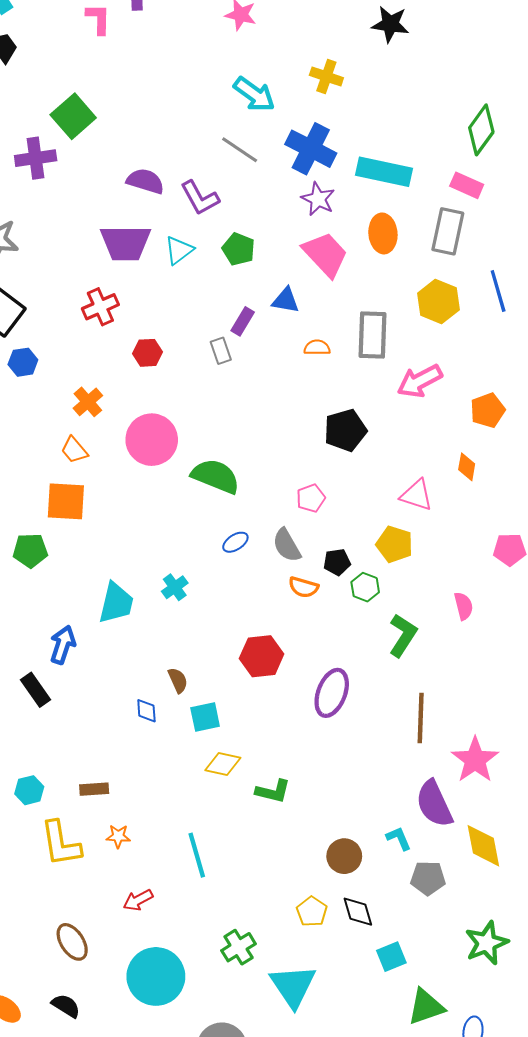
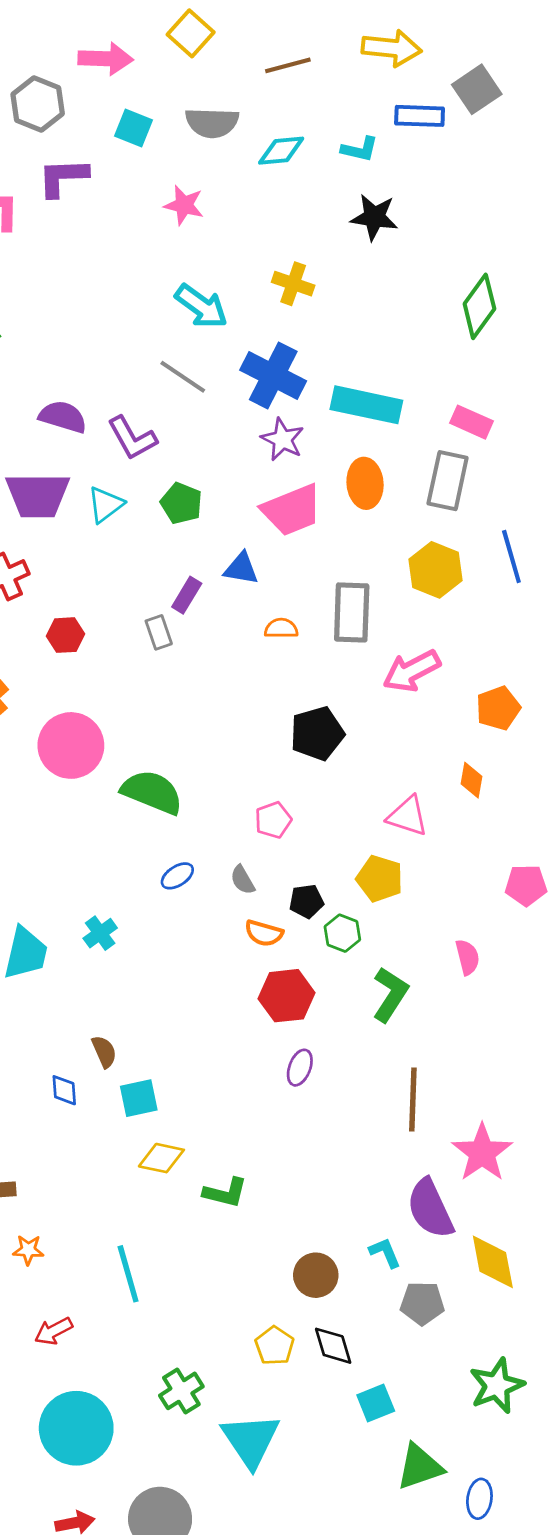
green diamond: (481, 130) -> (479, 306), moved
pink trapezoid: (325, 254) -> (292, 510), turned 111
gray semicircle: (287, 545) -> (243, 880), size x0.7
red hexagon: (262, 656) -> (286, 996), moved
purple ellipse: (332, 693) -> (300, 1068), size x0.6

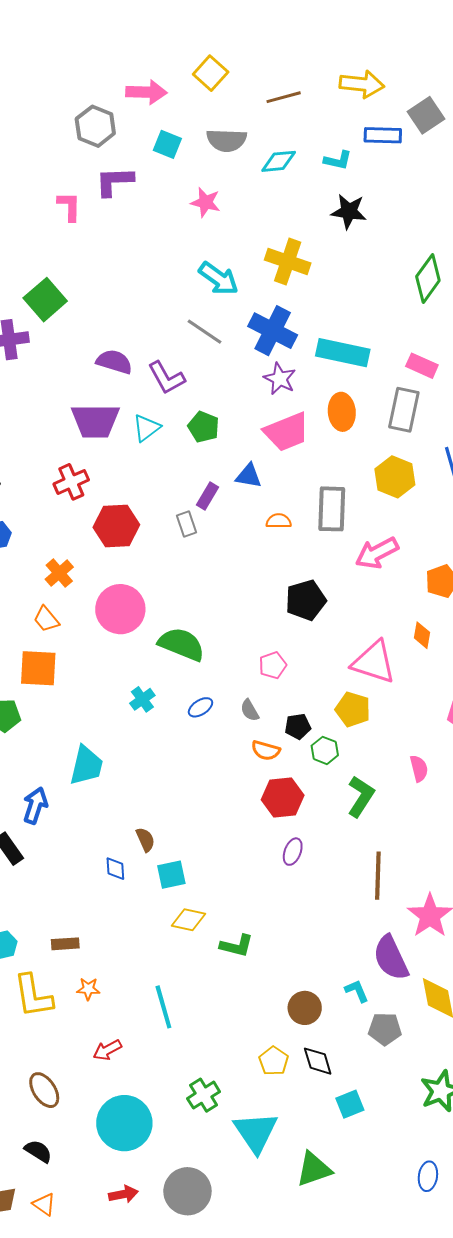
yellow cross: (293, 284) -> (288, 261), size x1.4
red hexagon: (66, 635) -> (116, 526), size x1.6
pink triangle: (408, 816) -> (374, 662), size x1.4
cyan cross: (100, 933) -> (142, 699), moved
green triangle: (420, 1467) -> (314, 1169), moved

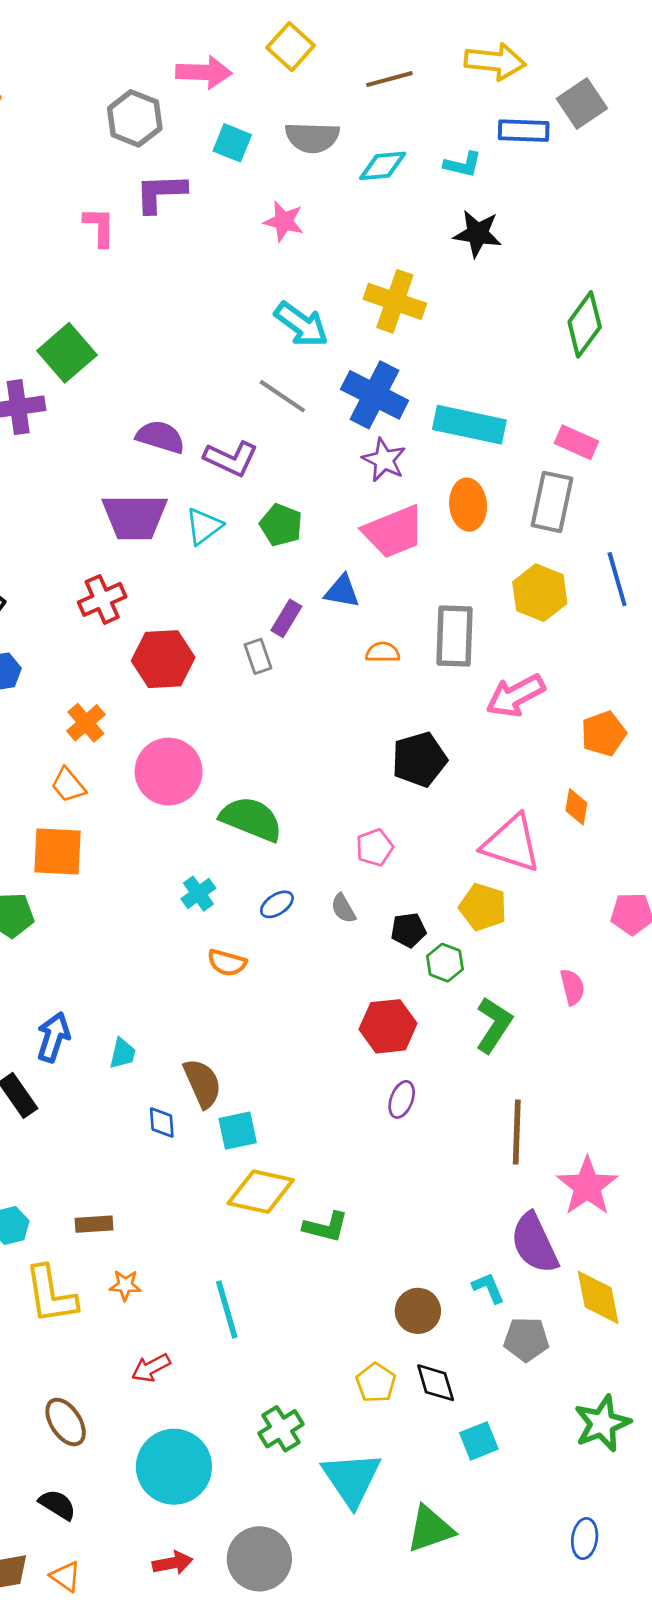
purple L-shape: (166, 378) -> (231, 459), turned -36
orange semicircle: (266, 750) -> (227, 963), moved
cyan trapezoid: (86, 765) -> (122, 1053), moved, size x0.6
brown semicircle: (145, 840) -> (202, 1083), size x1.5
yellow diamond: (188, 920) -> (261, 1192), size x1.4

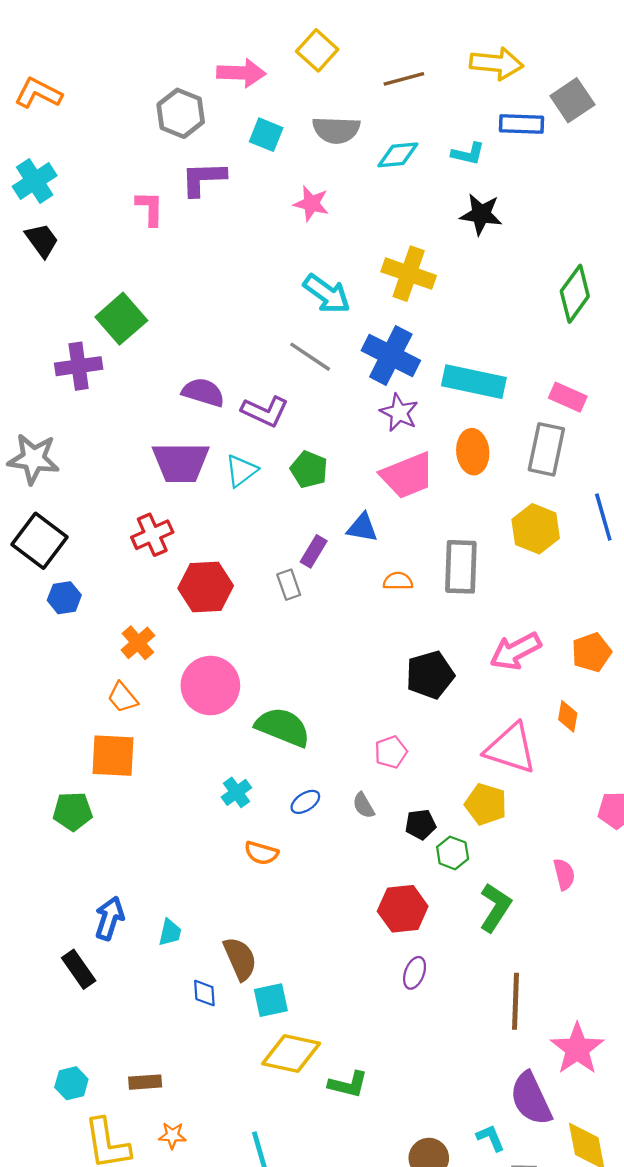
pink arrow: (515, 696) -> (515, 651), moved

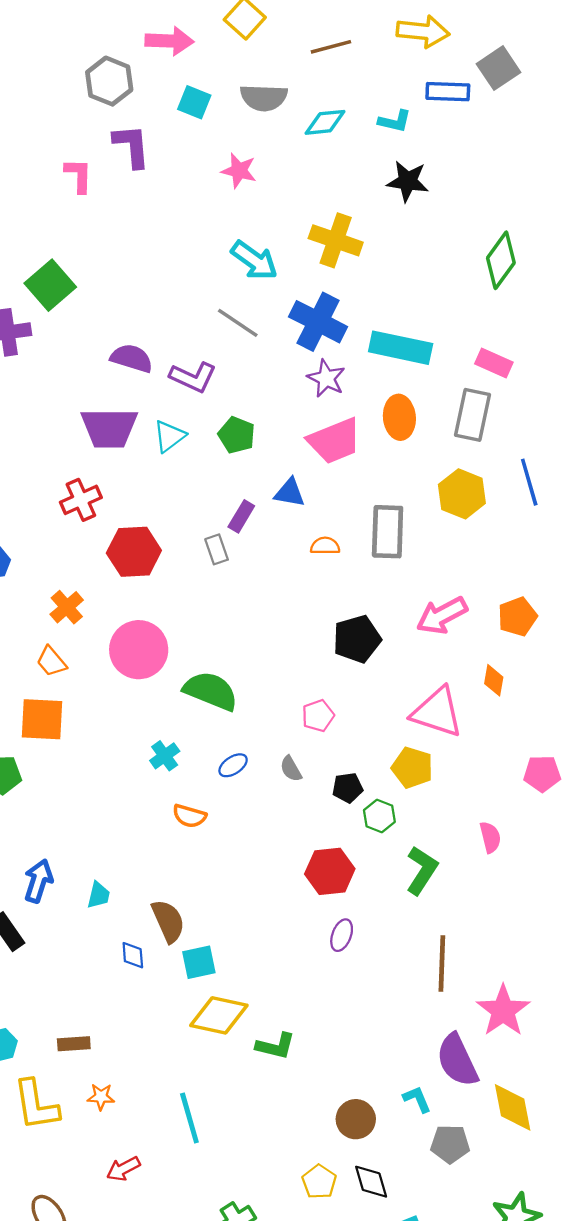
purple L-shape: (203, 179) -> (132, 146), turned 87

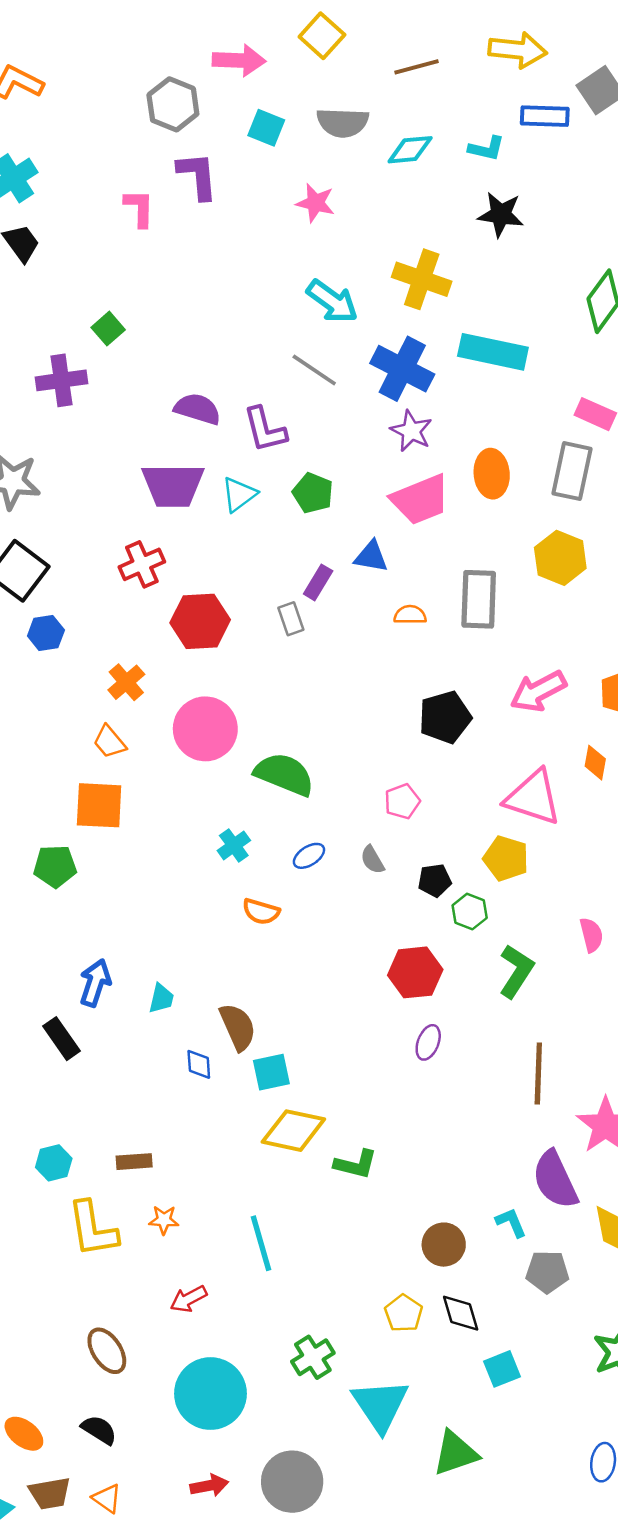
green square: (50, 285) -> (108, 329), size x0.6
cyan rectangle: (401, 348) -> (493, 352), moved
purple L-shape: (193, 377) -> (265, 430), turned 51

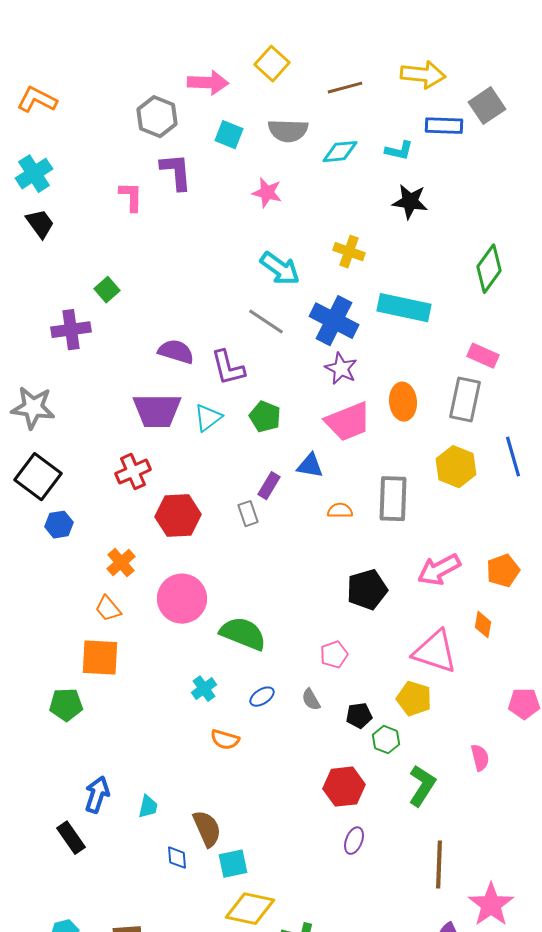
yellow cross: (422, 279) -> (349, 252), size x0.7

